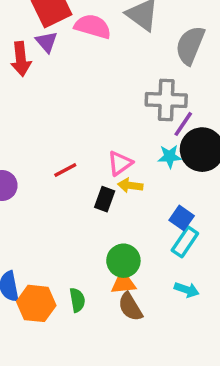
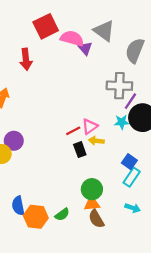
purple triangle: (47, 42) -> (85, 48), moved
red line: (65, 170) -> (73, 131), moved
black rectangle: (105, 199) -> (80, 150), turned -40
green semicircle: (77, 300) -> (62, 214), turned 64

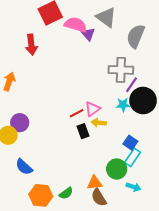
green circle: (92, 189) -> (117, 169), moved
blue semicircle: (18, 206) -> (24, 167), moved, turned -36

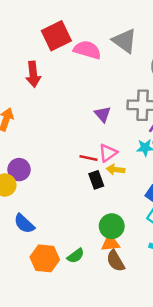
purple triangle: (88, 34) -> (103, 114), moved
red line: (77, 113) -> (89, 158), turned 40
green circle: (117, 169) -> (112, 226), moved

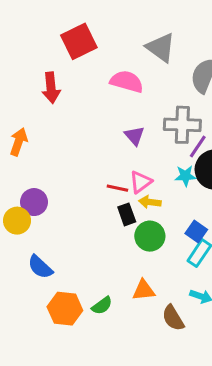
pink semicircle: (87, 50) -> (127, 82), moved
green circle: (112, 226) -> (150, 236), moved
brown semicircle: (116, 261) -> (173, 318), moved

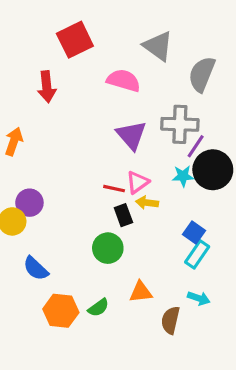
purple triangle: (134, 136) -> (131, 135), size x1.5
green circle: (150, 236) -> (108, 248), moved
brown semicircle: (173, 318) -> (170, 320), turned 44

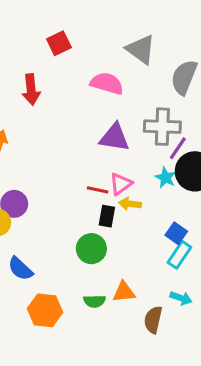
red square: (75, 40) -> (59, 43), size x0.7
purple triangle: (131, 135) -> (115, 137), turned -40
cyan star: (183, 176) -> (165, 178), turned 30
black rectangle: (123, 215) -> (107, 216), turned 30
green semicircle: (98, 308) -> (94, 301), moved, turned 35

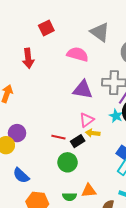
red line: (98, 190) -> (58, 137), moved
black rectangle: (107, 216) -> (78, 141), turned 48

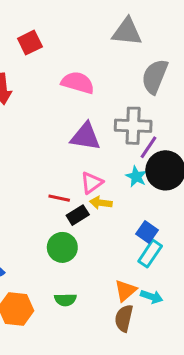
gray triangle: (100, 32) -> (127, 32), moved, turned -30
red line: (58, 137) -> (59, 198), moved
orange triangle: (89, 191) -> (125, 291), moved, turned -35

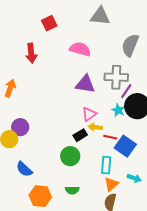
gray triangle: (127, 32) -> (100, 16), moved
red line: (59, 198) -> (110, 137), moved
blue square: (147, 232) -> (125, 146), size x1.5
cyan rectangle: (150, 254) -> (106, 165), moved, turned -30
cyan arrow: (152, 297) -> (134, 178), moved

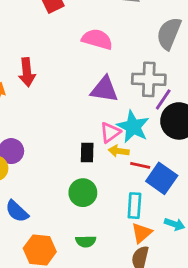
red arrow: (31, 53) -> (27, 72), moved
cyan star: (118, 110) -> (133, 127), moved, size x1.6
black rectangle: (80, 135) -> (87, 152), moved, turned -56

